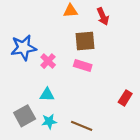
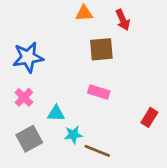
pink cross: (48, 61) -> (24, 97), moved
pink rectangle: (83, 66) -> (99, 92), moved
cyan star: (49, 121) -> (73, 135), moved

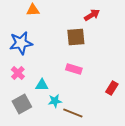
orange triangle: (84, 13) -> (33, 10), moved
red arrow: (123, 20) -> (92, 15), turned -98

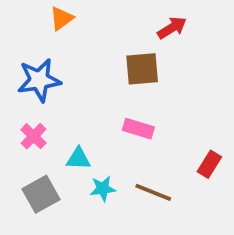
orange triangle: (33, 10) -> (62, 18), turned -32
brown line: (73, 113) -> (153, 192), moved

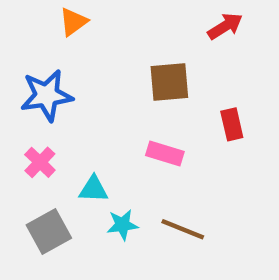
red arrow: (172, 28) -> (225, 26), moved
red rectangle: (209, 164) -> (232, 124), moved, turned -45

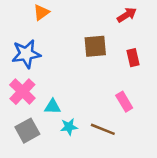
red rectangle: (232, 124) -> (133, 58), moved
pink rectangle: (165, 153) -> (124, 102), moved, turned 42
pink cross: (40, 162) -> (22, 92), size x1.5

